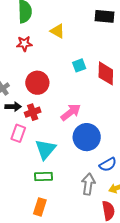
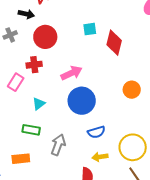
black arrow: (13, 107) -> (26, 14), moved
cyan triangle: (45, 149) -> (39, 104), size x0.6
gray arrow: (88, 184) -> (58, 145), moved
orange rectangle: (40, 207) -> (21, 159), turned 54

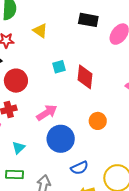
orange circle: (132, 90) -> (98, 121), moved

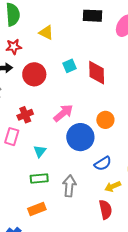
red circle: (16, 81) -> (34, 74), moved
orange circle: (98, 121) -> (105, 120), moved

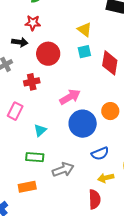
yellow triangle: (46, 33) -> (84, 30), moved
red cross: (25, 115) -> (32, 82), moved
gray arrow: (69, 186) -> (63, 170), turned 55

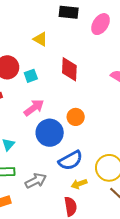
cyan square: (84, 52) -> (31, 76), moved
blue semicircle: (100, 154) -> (70, 160), size x1.4

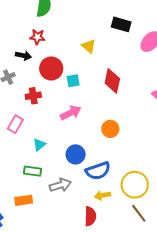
blue circle: (50, 133) -> (76, 154), moved, size x0.7

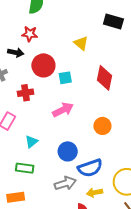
gray arrow: (60, 185) -> (65, 183), moved

